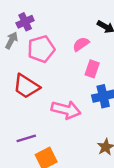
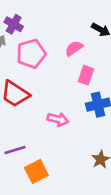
purple cross: (25, 22) -> (14, 24), turned -35
pink arrow: (66, 110) -> (58, 119), size x0.7

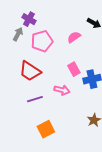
pink rectangle: (86, 75) -> (74, 69), moved, turned -48
purple line: (15, 150) -> (35, 99), moved

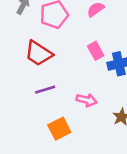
pink arrow: (62, 90) -> (87, 100), moved

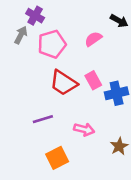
red trapezoid: (39, 53) -> (64, 83), moved

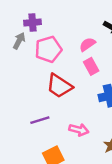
purple cross: (35, 16) -> (33, 22), turned -35
pink rectangle: (93, 80) -> (91, 66), moved

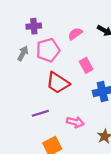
gray arrow: (19, 41) -> (23, 53), moved
pink semicircle: (87, 44) -> (75, 34), moved

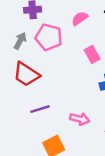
pink pentagon: (48, 50) -> (49, 37), turned 30
red trapezoid: (58, 83) -> (26, 74), moved

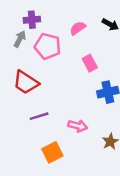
gray arrow: (20, 41) -> (20, 39), moved

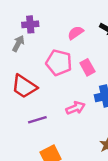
pink pentagon: (48, 46) -> (59, 63), moved
pink arrow: (78, 126) -> (76, 108), moved, turned -36

